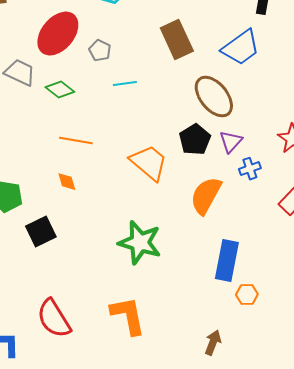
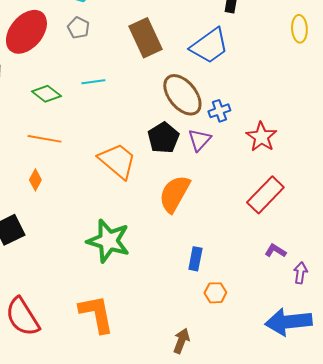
gray pentagon: (100, 51) -> (78, 28), moved
green diamond: (60, 90) -> (46, 94), moved
blue cross: (250, 169) -> (219, 111), moved
orange diamond: (67, 182) -> (35, 180), turned 45
blue rectangle: (227, 261) -> (195, 259), size x0.6

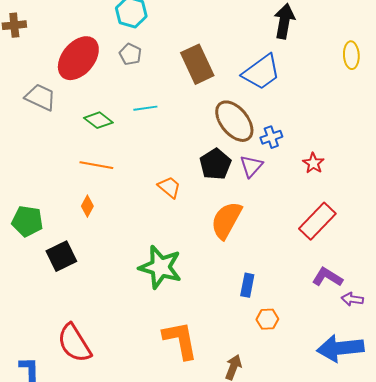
red star: (261, 137) -> (313, 163), size x0.7
orange trapezoid: (117, 161) -> (169, 187), size x0.6
purple L-shape: (275, 251) -> (327, 277), size x1.4
purple arrow: (300, 273) -> (352, 299), turned -90
orange L-shape: (96, 314) -> (180, 340), moved

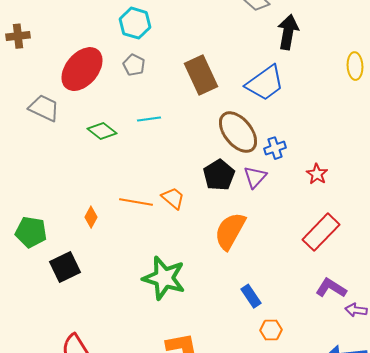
orange line: (96, 165) -> (136, 202), moved
blue rectangle: (247, 285) -> (251, 296), turned -45

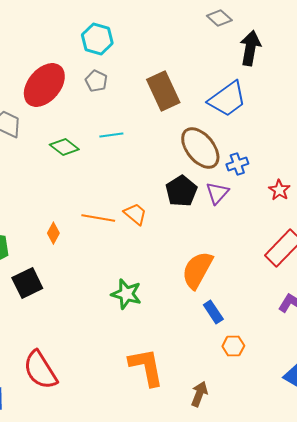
orange semicircle: (230, 231) -> (197, 270), moved
green star: (164, 278) -> (126, 294), size x0.7

